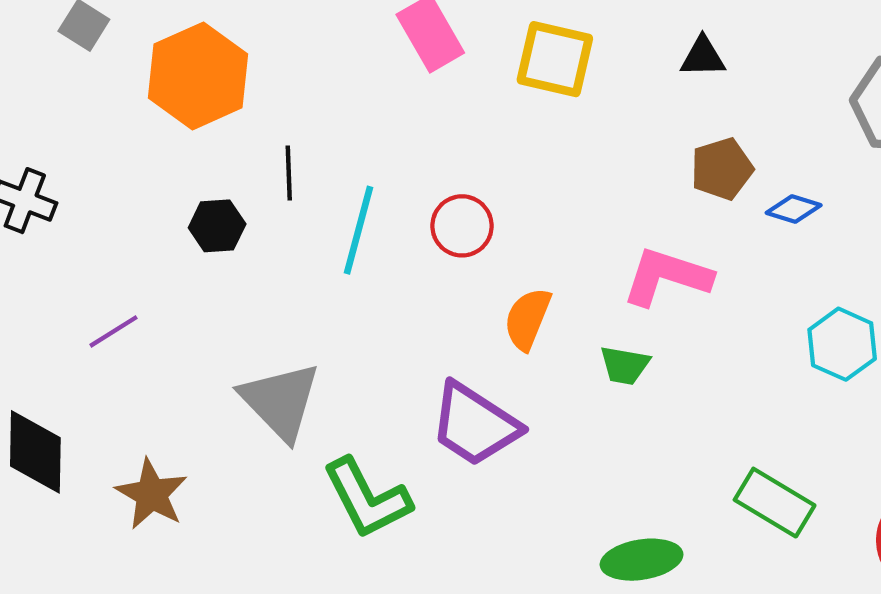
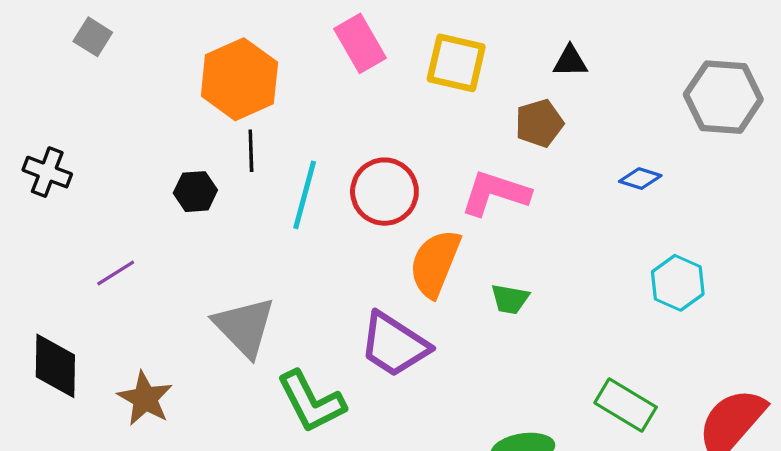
orange hexagon: (198, 76) -> (239, 79), moved
brown pentagon: (722, 169) -> (539, 123), moved
red circle: (462, 226) -> (384, 192), size x1.4
pink L-shape: (667, 277) -> (495, 193), moved
orange semicircle: (527, 319) -> (435, 263), size x1.4

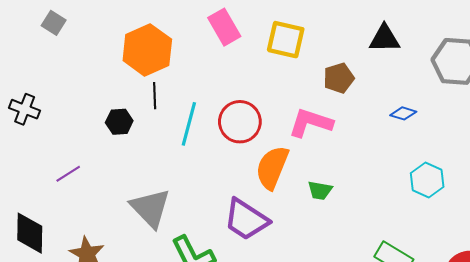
black triangle: (570, 61) -> (384, 38), moved, size x1.4

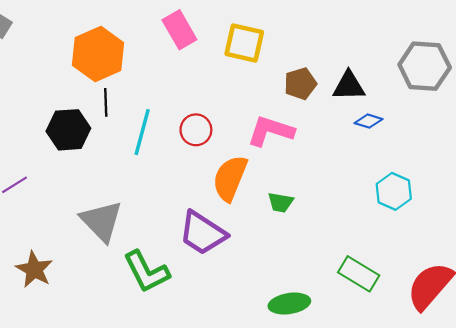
black triangle: (384, 38) -> (349, 86), moved
black hexagon: (119, 122) -> (68, 130), size x1.5
red circle: (240, 122) -> (196, 130), size x0.7

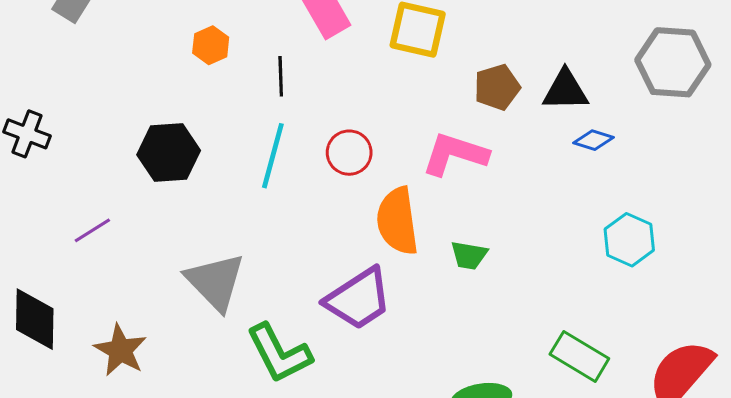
orange hexagon: (98, 54) -> (211, 45), size x0.5
black line: (106, 102) -> (281, 76), moved
orange semicircle: (230, 178) -> (397, 221), turned -30
purple trapezoid: (203, 233) -> (358, 299), turned -66

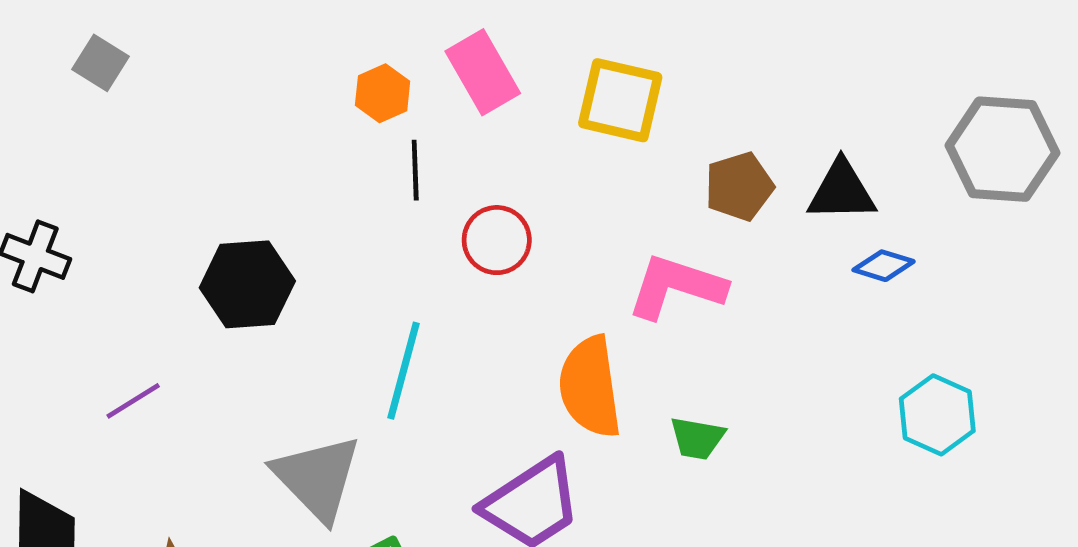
orange hexagon: (211, 45) -> (383, 93), moved
red circle: (349, 153) -> (497, 240), moved
cyan line: (273, 156) -> (403, 371), moved

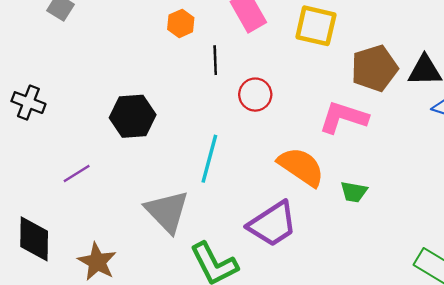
orange hexagon: (383, 93) -> (181, 23), moved
brown pentagon: (739, 186) -> (374, 68), size x1.4
orange semicircle: (590, 387) -> (301, 167), turned 132

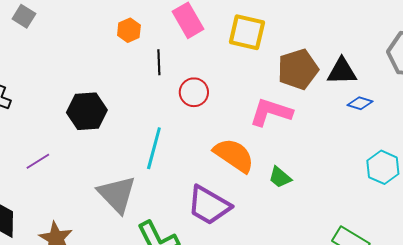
green trapezoid: (354, 192) -> (280, 177), turned 30
purple trapezoid: (272, 224) -> (209, 205), turned 63

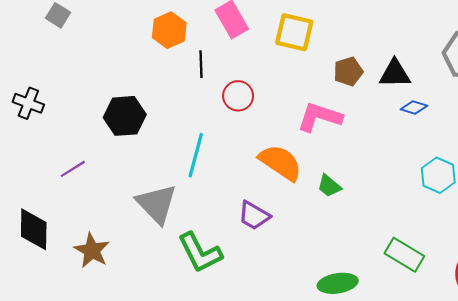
orange hexagon: (129, 30) -> (169, 30), size x1.4
brown pentagon: (298, 69) -> (348, 71), size x0.7
purple trapezoid: (209, 205) -> (254, 216), size x0.7

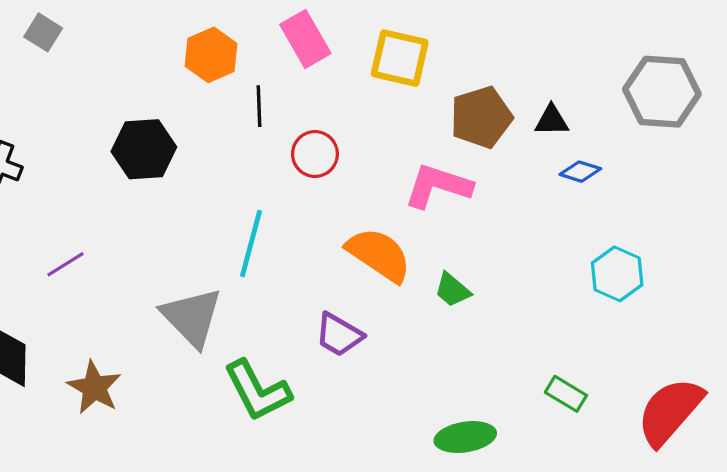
brown pentagon: (348, 71) -> (481, 117), size x1.4
black triangle: (395, 74) -> (552, 120), size x0.7
black hexagon: (125, 116) -> (144, 149), moved
green rectangle: (404, 255) -> (566, 394), size x0.7

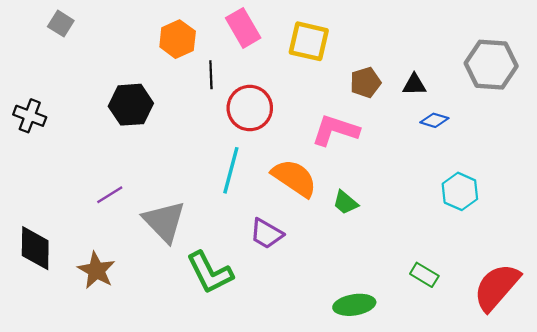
brown pentagon: (481, 117) -> (365, 82), size x0.7
red circle: (315, 154) -> (250, 108), size x1.4
cyan line: (251, 244) -> (231, 170), moved
purple line: (66, 264) -> (110, 195), moved

